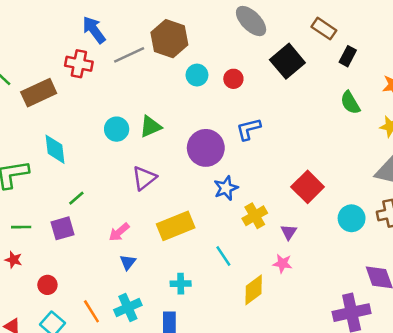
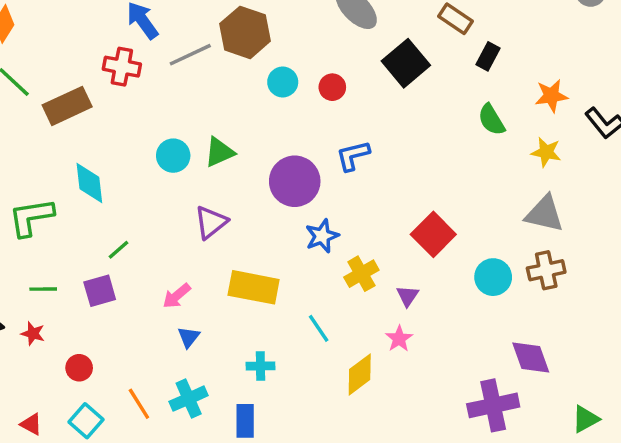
yellow rectangle: (176, 226) -> (254, 287), turned 33
pink star: (282, 264) -> (399, 339), turned 30

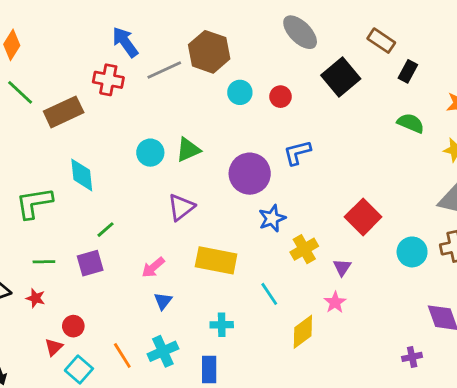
green semicircle: (491, 120) -> (411, 123), turned 144
purple cross: (493, 405) -> (412, 357), size x0.5
red triangle: (31, 424) -> (54, 347), moved, turned 48

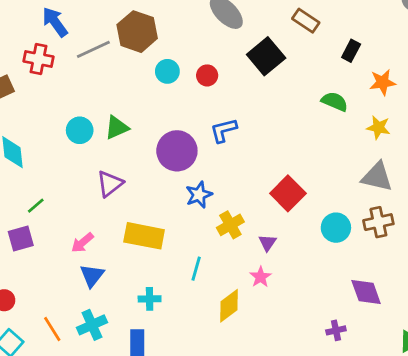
black rectangle: (408, 71) -> (351, 51), moved
cyan line: (269, 294) -> (196, 269), turned 50
blue triangle: (163, 301) -> (92, 276), size x1.4

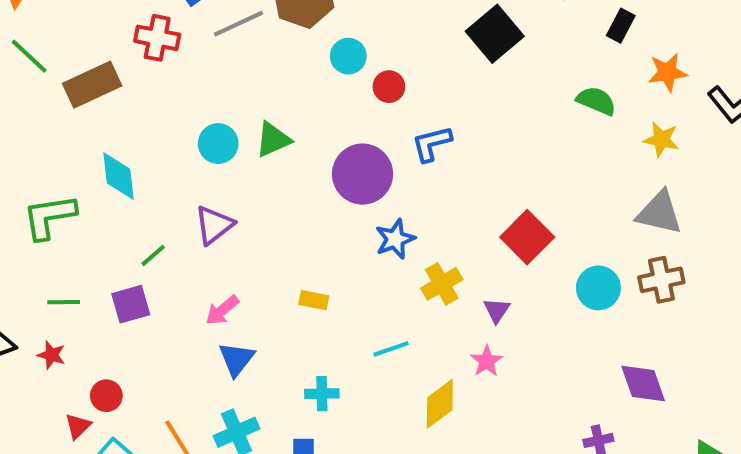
red circle: (207, 75) -> (389, 87), moved
purple triangle: (110, 184) -> (214, 225), moved
yellow rectangle: (144, 236) -> (314, 300), size x0.5
cyan line: (196, 269) -> (391, 349), turned 55

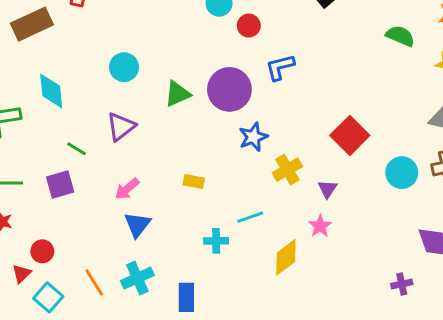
green triangle: (273, 139) -> (177, 94), moved
green line: (153, 255) -> (76, 149), turned 72
cyan cross: (322, 394) -> (216, 241), moved

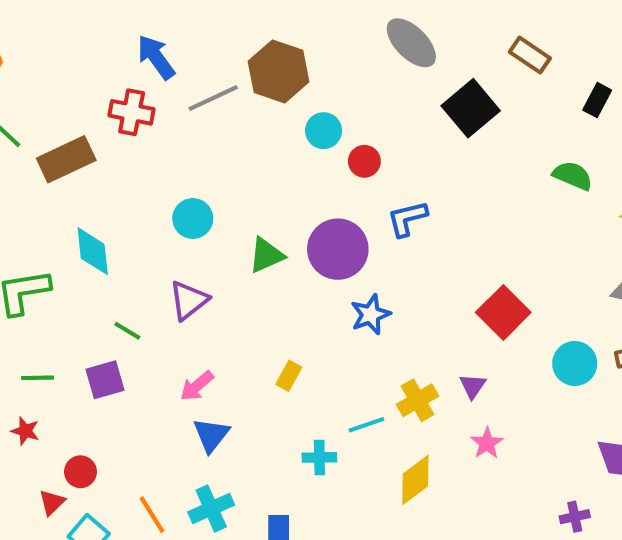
yellow cross: (287, 170) -> (417, 400), moved
yellow rectangle: (194, 182) -> (289, 376), turned -72
pink star: (320, 226) -> (487, 443), moved

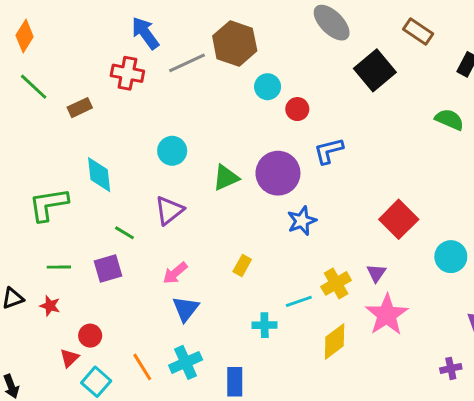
brown rectangle: (66, 159) -> (80, 108), size x0.6
pink star: (487, 443) -> (387, 315), size x1.8

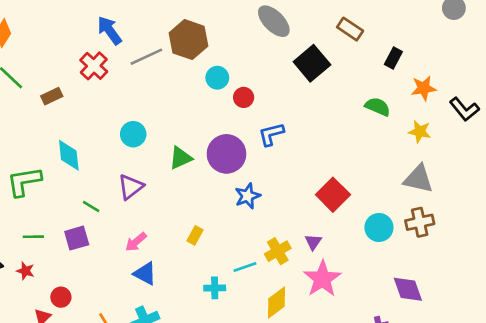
red cross: (127, 73) -> (94, 66), turned 32
blue triangle: (186, 309) -> (145, 274), turned -40

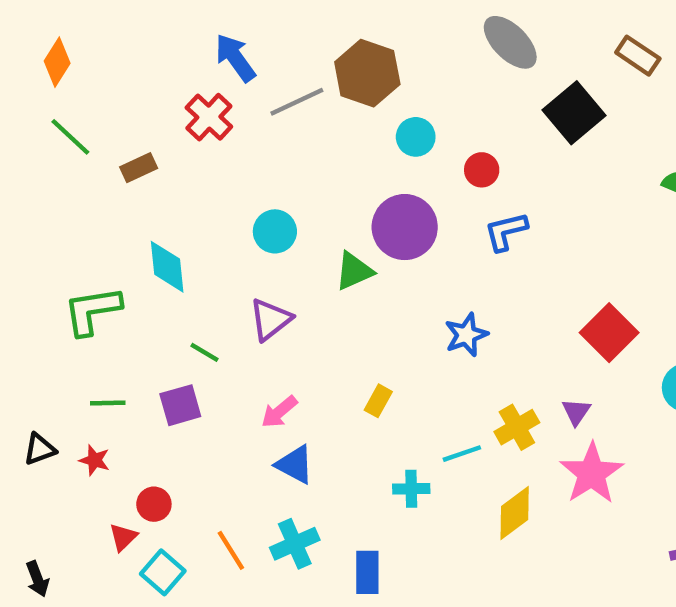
red circle: (244, 97) -> (482, 170), moved
purple circle: (226, 154) -> (405, 227), moved

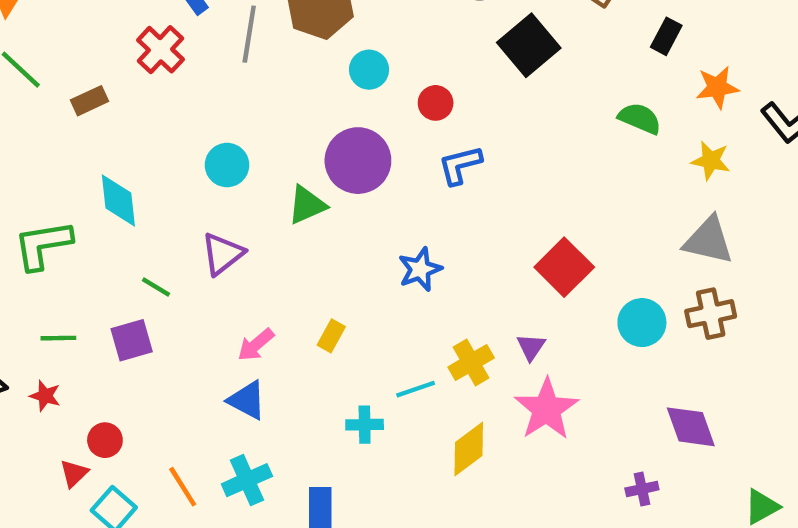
gray line: (297, 102) -> (249, 34), turned -56
pink arrow: (279, 412) -> (256, 345), moved

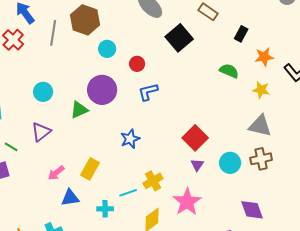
yellow rectangle: (331, 336) -> (90, 169), size x1.5
purple triangle: (531, 347) -> (197, 165), moved
blue triangle: (247, 400) -> (70, 198), moved, turned -36

